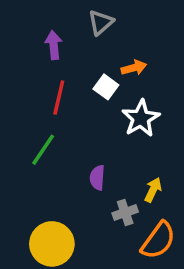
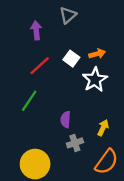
orange arrow: (134, 68) -> (97, 54), moved
red line: (59, 97) -> (40, 66), turned 35
gray cross: (125, 213) -> (75, 143), moved

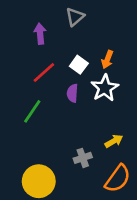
orange arrow: (97, 54) -> (107, 60), turned 126
purple semicircle: (66, 119) -> (72, 93), moved
yellow arrow: (103, 128) -> (114, 141), turned 35

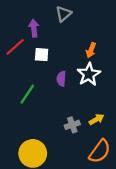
white square: (79, 65) -> (42, 55), moved, turned -32
red line: (44, 72) -> (15, 47), moved
gray cross: (83, 158) -> (72, 125), moved

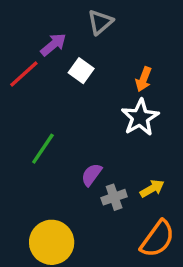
purple arrow: (34, 28) -> (53, 45), turned 56
white square: (42, 55) -> (81, 71), moved, turned 32
purple semicircle: (61, 79) -> (92, 175), moved, turned 32

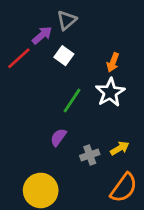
gray triangle: (100, 22) -> (67, 20), moved
green line: (43, 149) -> (72, 101), moved
purple semicircle: (92, 175) -> (58, 137), moved

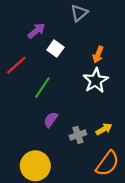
gray triangle: (67, 20) -> (79, 13), moved
red line: (19, 58) -> (16, 65), moved
green line: (72, 101) -> (42, 88), moved

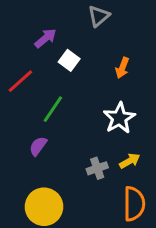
white star: (96, 81) -> (119, 118), moved
purple semicircle: (51, 120) -> (38, 146), moved
orange semicircle: (107, 163) -> (134, 204), turned -36

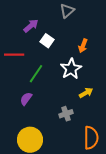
red line: (20, 81) -> (14, 55), turned 42
white star: (119, 118) -> (71, 69), moved
yellow arrow: (130, 161) -> (86, 93), moved

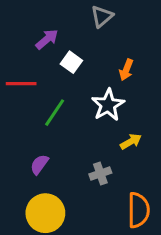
purple semicircle: (26, 99) -> (39, 164), moved

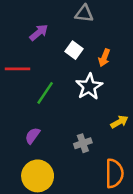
gray triangle: (102, 16) -> (84, 14), turned 48
white square: (71, 62) -> (74, 50), moved
yellow arrow: (131, 141) -> (119, 122), moved

